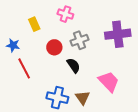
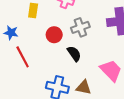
yellow rectangle: (34, 24) -> (33, 11), turned 32
brown triangle: (83, 98) -> (84, 87), turned -42

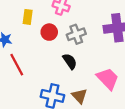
red circle: (54, 35) -> (49, 32), moved
brown triangle: (84, 87) -> (79, 96), turned 35

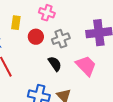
pink trapezoid: (108, 79) -> (86, 66), moved

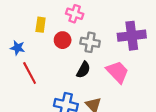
gray cross: (61, 39) -> (90, 42), turned 30
black semicircle: (55, 64) -> (83, 70), turned 63

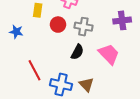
purple cross: (132, 36) -> (122, 20), size x0.7
red line: (30, 73) -> (35, 70), moved

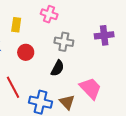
red circle: (58, 25) -> (26, 52), moved
pink trapezoid: (109, 54) -> (90, 88), moved

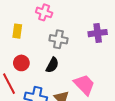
yellow rectangle: (16, 25) -> (17, 31), moved
red circle: (26, 52) -> (21, 63), moved

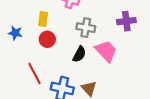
red circle: (21, 63) -> (47, 39), moved
pink trapezoid: (84, 85) -> (106, 51), moved

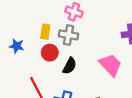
gray cross: (86, 28) -> (68, 35), moved
black semicircle: (79, 54) -> (70, 66), moved

